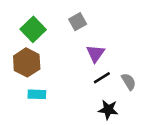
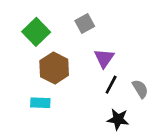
brown hexagon: (27, 62) -> (54, 68), moved
black line: (102, 78) -> (111, 85), turned -30

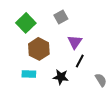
gray semicircle: (140, 89) -> (101, 80), moved
black star: (118, 119) -> (61, 77), moved

